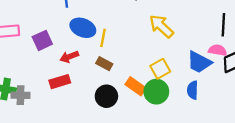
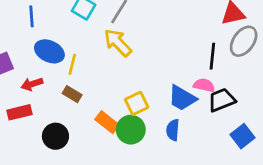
yellow arrow: (161, 26) -> (118, 43), moved
black circle: (106, 96) -> (55, 136), moved

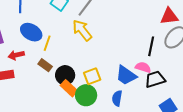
black circle: (55, 136) -> (65, 75), moved

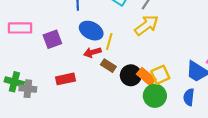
yellow arrow: (82, 30) -> (147, 25), turned 95
red arrow: (16, 55) -> (92, 52), moved
orange rectangle: (69, 88) -> (146, 77), moved

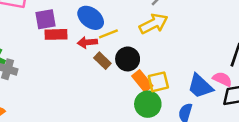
yellow line: (109, 42) -> (108, 34), turned 42
black circle: (131, 75) -> (128, 59), moved
red rectangle: (66, 79) -> (56, 34), moved

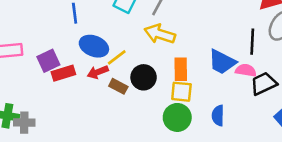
yellow arrow: (154, 24) -> (160, 34), turned -120
orange rectangle: (142, 81) -> (181, 69), moved, turned 55
yellow square: (158, 82) -> (181, 92), turned 35
blue trapezoid: (200, 86) -> (222, 62), moved

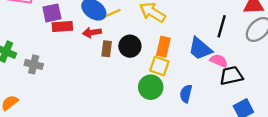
black line: (252, 42) -> (222, 26), moved
yellow line: (117, 57) -> (112, 13), moved
brown rectangle: (118, 86) -> (107, 49), turned 56
gray cross: (24, 123) -> (34, 64), moved

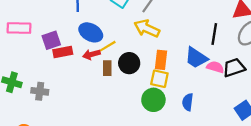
yellow line: (112, 13) -> (108, 46), moved
black trapezoid: (231, 76) -> (234, 68), moved

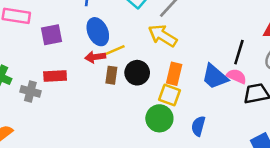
blue ellipse: (91, 32) -> (98, 32), turned 30
red rectangle: (63, 52) -> (55, 76), moved
pink semicircle: (215, 67) -> (236, 76), moved

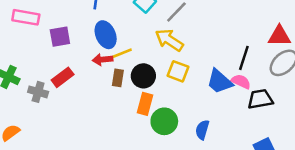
orange rectangle: (174, 74) -> (145, 104), moved
red rectangle: (55, 76) -> (63, 77), turned -35
yellow square: (169, 95) -> (178, 71), moved

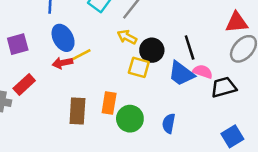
yellow arrow: (169, 40) -> (127, 37), size x0.7
black line: (244, 58) -> (190, 47), moved, turned -30
black circle: (143, 76) -> (152, 50), moved
brown rectangle: (118, 78) -> (77, 111), moved, size x1.5

